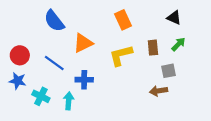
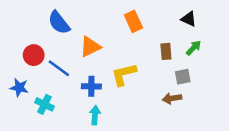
red circle: (20, 55) -> (34, 55), moved
yellow L-shape: (121, 55) -> (124, 74), moved
cyan arrow: (69, 101) -> (95, 115), moved

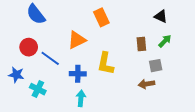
orange rectangle: (133, 21) -> (101, 17), moved
blue semicircle: (59, 23) -> (36, 14), moved
yellow L-shape: (124, 74) -> (105, 63), turned -65

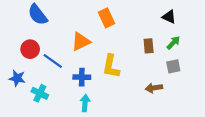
gray square: (156, 66) -> (173, 66), moved

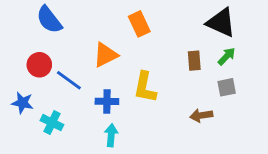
black triangle: (169, 17) -> (221, 23), size x1.6

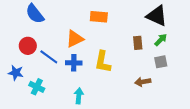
orange rectangle: (139, 24) -> (99, 17), turned -60
blue cross: (107, 101) -> (74, 63), moved

